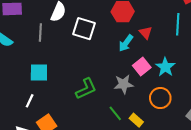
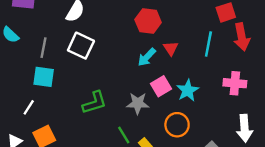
white square: (84, 29) -> (81, 46), moved
gray line: (40, 33) -> (43, 48), moved

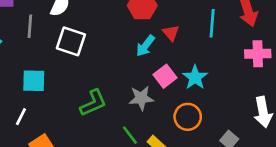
gray line: (43, 48) -> (30, 26), moved
pink cross: (235, 83) -> (258, 54), moved

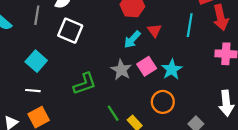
cyan square: (34, 81) -> (36, 61), turned 35
gray star: (141, 98) -> (121, 70), moved, turned 30
white line: (21, 117) -> (33, 91), moved, turned 64

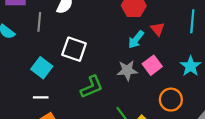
white square: (70, 31) -> (74, 49), moved
cyan star: (172, 69) -> (191, 66), moved
gray star: (121, 70) -> (127, 70), turned -30

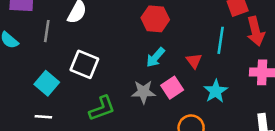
red triangle: (158, 29) -> (194, 61), moved

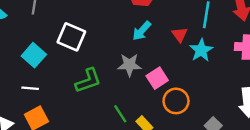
pink square: (172, 88) -> (157, 78), moved
cyan star: (216, 91) -> (201, 50), moved

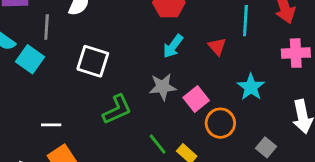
cyan star: (201, 50) -> (251, 87), moved
cyan square: (34, 55) -> (30, 59), moved

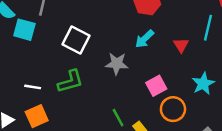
cyan square: (30, 59) -> (24, 30), turned -30
gray star: (163, 87) -> (117, 64), moved
green L-shape: (117, 109) -> (70, 81), moved

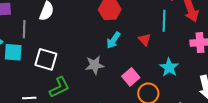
white square: (76, 40) -> (46, 59), moved

